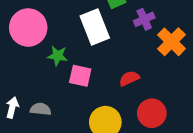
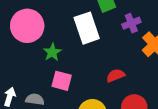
green star: (58, 56) -> (52, 52), turned 30
pink square: (80, 76) -> (62, 81), moved

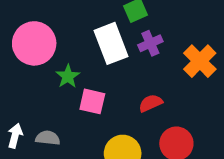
purple cross: (131, 23) -> (150, 43), moved
pink square: (62, 81) -> (92, 101), moved

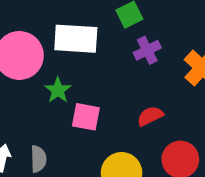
white rectangle: (111, 43) -> (76, 39), moved, turned -63
gray semicircle: (48, 138) -> (38, 159), turned 85

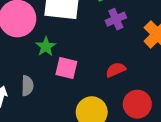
gray semicircle: (38, 159) -> (27, 86), moved

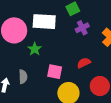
pink square: (66, 68) -> (55, 72), moved

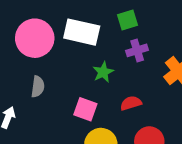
green star: (35, 49) -> (103, 72), moved
gray semicircle: (23, 77) -> (38, 87), moved

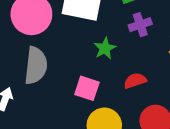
gray semicircle: (38, 87) -> (36, 66), size x1.6

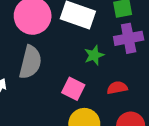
purple cross: (140, 25) -> (129, 38), size x1.4

